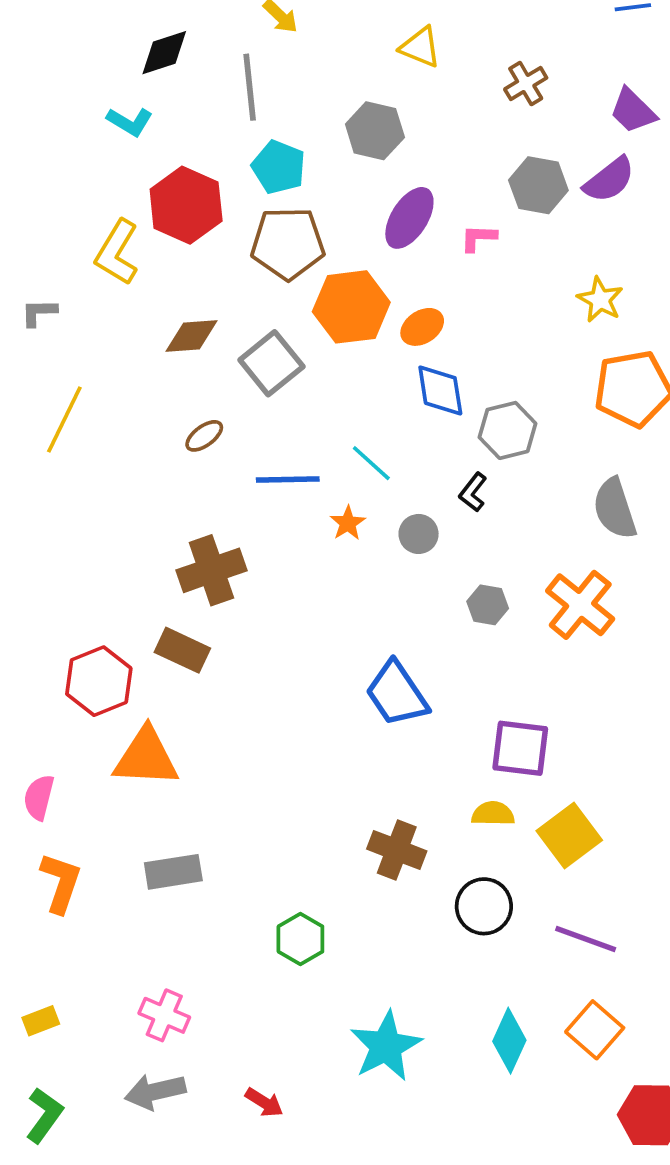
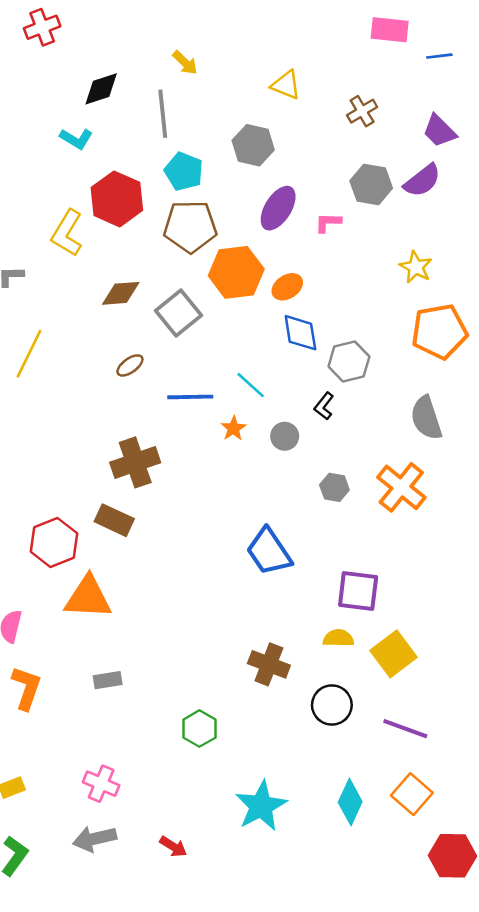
gray rectangle: (173, 872) -> (108, 680), size x0.7

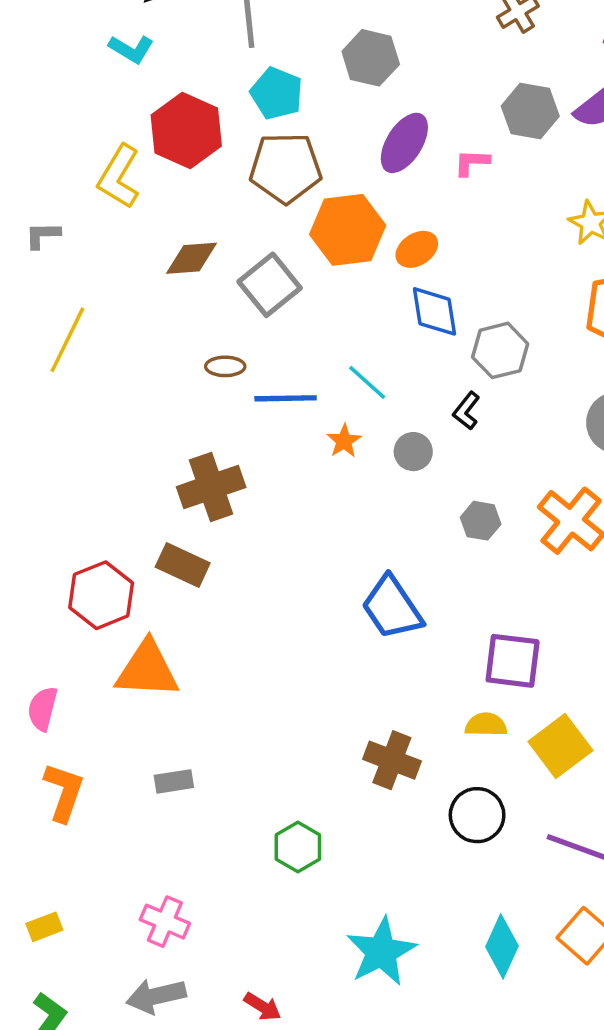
brown ellipse: (130, 365) -> (225, 366), moved, turned 36

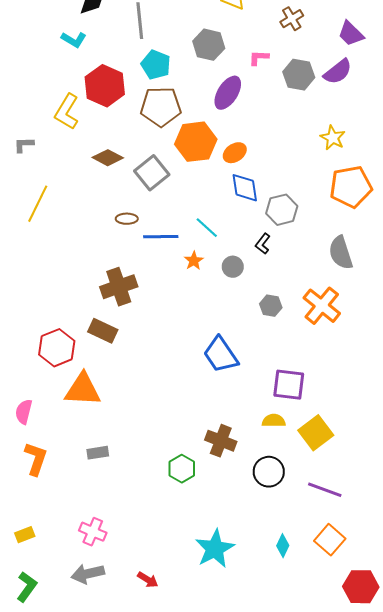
pink L-shape: (472, 162) -> (259, 58), moved
brown diamond: (192, 258) -> (108, 158), turned 32
green hexagon: (298, 847) -> (182, 469), moved
cyan diamond: (502, 946) -> (283, 546), size x0.7

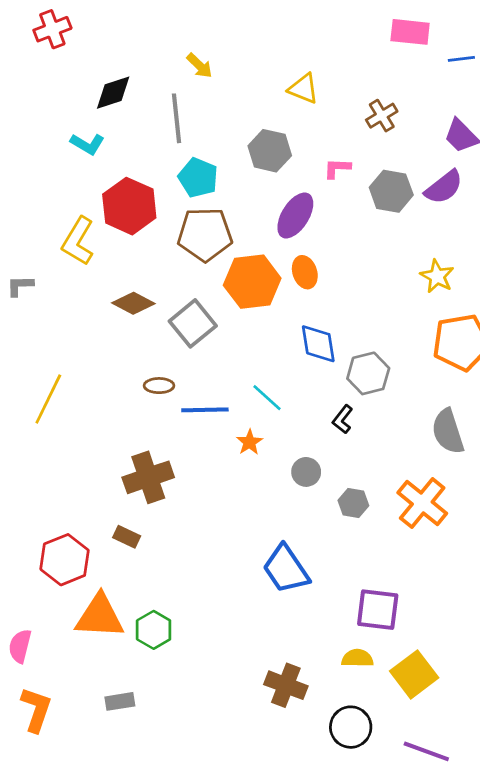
orange ellipse: (235, 153) -> (305, 272), moved, turned -75
yellow line: (38, 204) -> (48, 399), moved
gray circle: (233, 267) -> (306, 472), moved
brown rectangle: (103, 331) -> (127, 537), size x0.7
green hexagon: (182, 469) -> (154, 630), moved

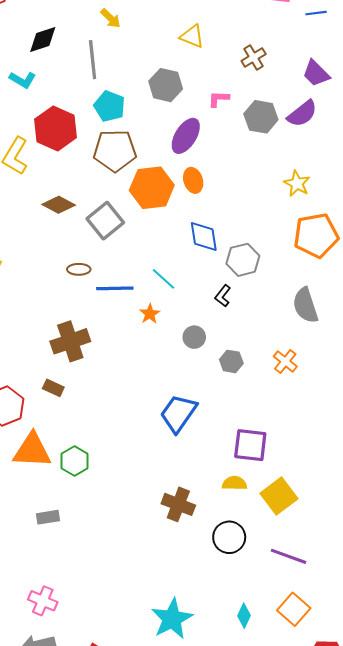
orange cross: (422, 503) -> (285, 361), size x0.6
blue trapezoid: (286, 569) -> (178, 413), turned 69

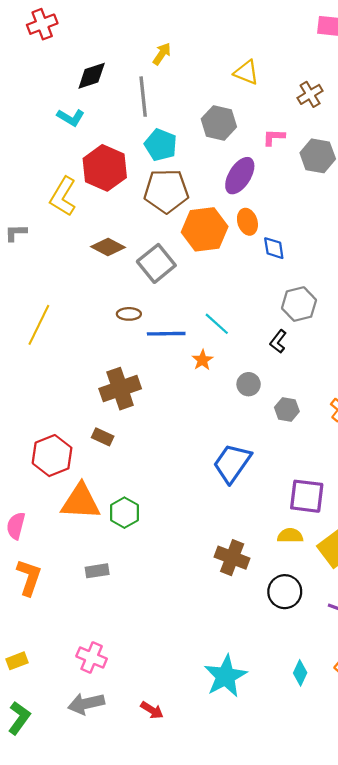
yellow arrow: (111, 18) -> (162, 54), turned -100
blue diamond: (204, 236) -> (274, 248), moved, size x0.7

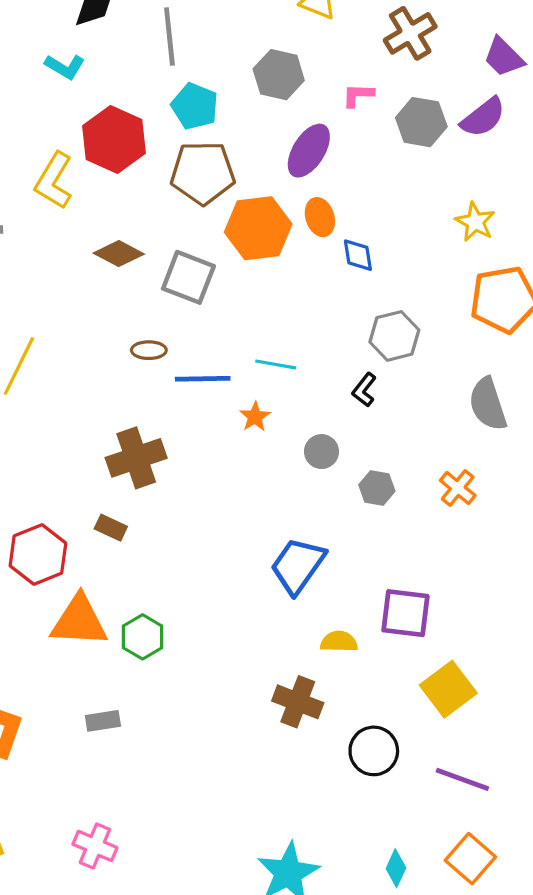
brown cross: (310, 94) -> (410, 33), size x1.4
gray square: (156, 263) -> (188, 277), turned -30
cyan line: (217, 324) -> (276, 364), turned -32
yellow semicircle: (290, 536) -> (339, 642), moved

